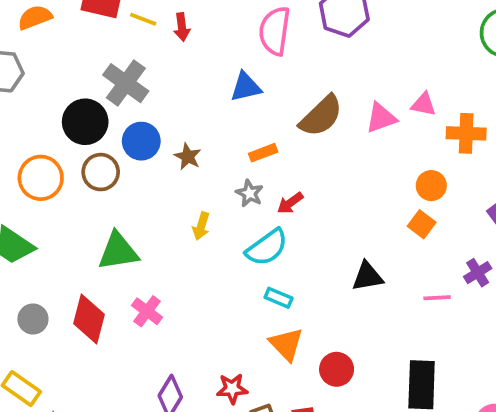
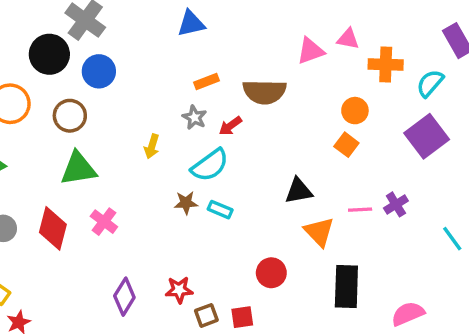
brown semicircle: (321, 116) -> (264, 92), moved, turned 45
brown star: (188, 157) -> (186, 203), moved, turned -30
brown circle: (101, 172) -> (70, 116), moved
purple cross: (478, 273) -> (396, 204), moved
orange triangle: (286, 344) -> (319, 232), moved

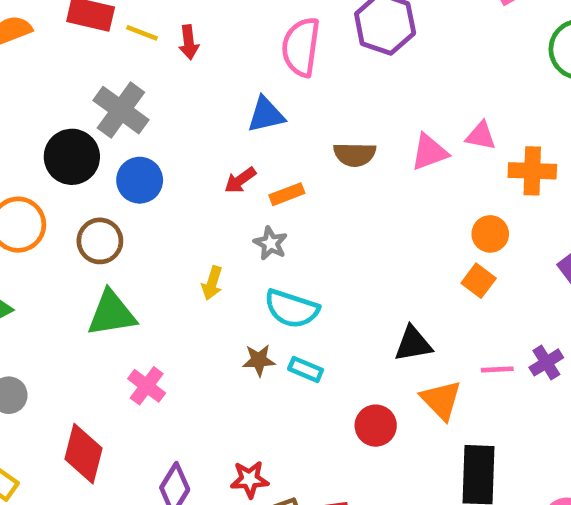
brown semicircle: (264, 92) -> (355, 154), moved, size x0.7
red arrow: (230, 126) -> (240, 180), moved
cyan semicircle: (210, 165) -> (292, 309), turned 54
red diamond: (53, 228) -> (84, 454), moved
red circle: (271, 273) -> (376, 426), moved

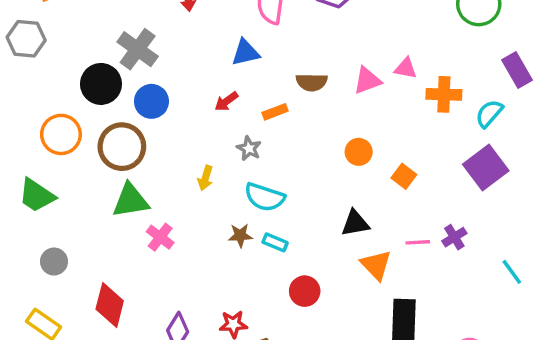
orange rectangle: (287, 194) -> (275, 112), moved
orange circle: (490, 234) -> (359, 152), moved
brown circle: (100, 241) -> (122, 147), size x1.4
pink cross: (147, 386) -> (160, 237), moved
red circle: (376, 426) -> (305, 291), moved

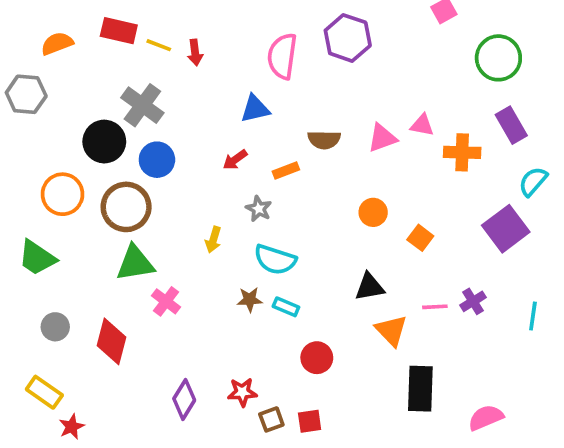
purple rectangle: (517, 70) -> (511, 125), moved
cyan semicircle: (489, 114) -> (533, 181), moved
cyan line: (512, 272) -> (533, 316), moved, turned 44
red diamond: (110, 305) -> (112, 341), moved

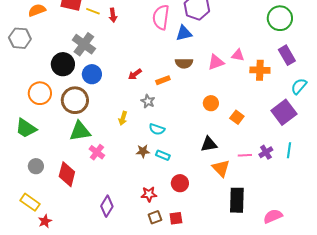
blue triangle: (255, 109) -> (184, 33), moved
cyan semicircle: (275, 260) -> (157, 129), size x0.7
cyan line: (533, 316) -> (289, 150), moved
red star: (242, 392) -> (149, 194), moved

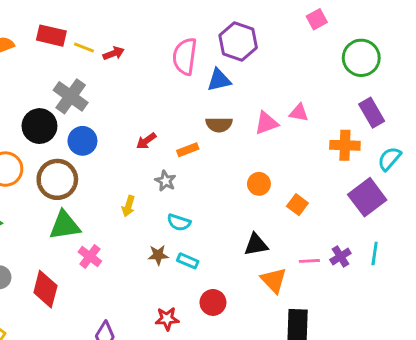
red arrow: (113, 15) -> (114, 53), turned -104
orange cross: (260, 70) -> (345, 145), moved

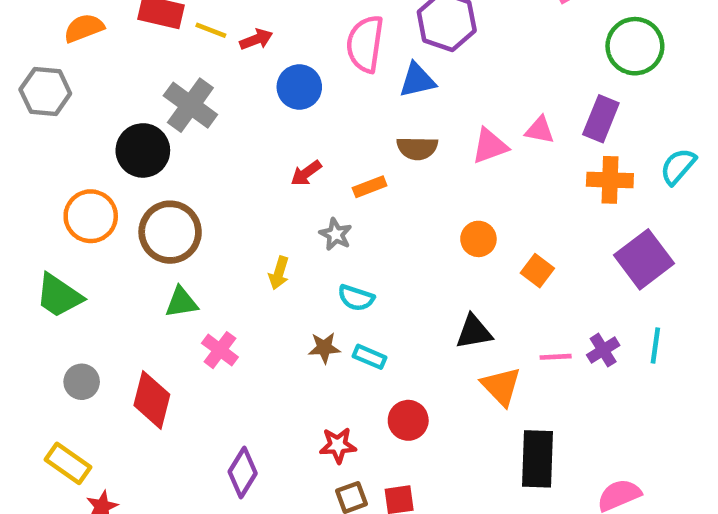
purple rectangle: (372, 113) -> (601, 119), moved, turned 52
blue circle: (82, 141) -> (299, 87), moved
cyan semicircle: (389, 159) -> (678, 166), moved
green triangle: (65, 225) -> (181, 302), size x0.7

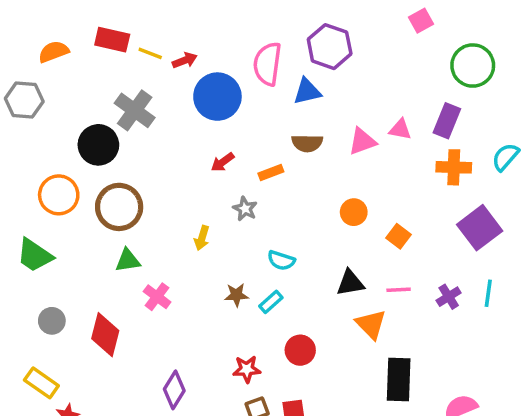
blue circle: (299, 87) -> (217, 97), size x1.4
cyan semicircle: (356, 298) -> (281, 260), moved
cyan rectangle: (370, 357) -> (271, 302), turned -65
pink line: (556, 357) -> (399, 290), moved

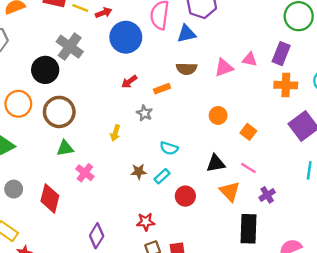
pink line: (399, 290) -> (248, 168), turned 35
purple cross: (449, 297) -> (267, 195), moved
red circle: (300, 350) -> (185, 196), moved

